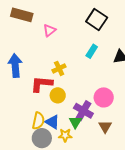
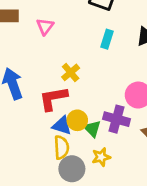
yellow circle: (58, 95) -> (77, 120), moved
blue triangle: (52, 122) -> (62, 126), moved
green triangle: (75, 122) -> (92, 129), moved

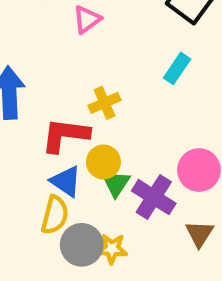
yellow circle: (77, 120) -> (103, 162), moved
green triangle: (92, 129) -> (116, 183), moved
gray circle: (72, 169) -> (82, 245), moved

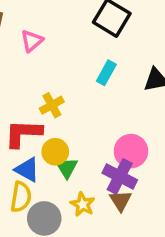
purple cross: (154, 197) -> (120, 176), moved
brown triangle: (199, 234) -> (121, 201), moved
yellow star: (112, 249) -> (83, 204), moved, turned 30

